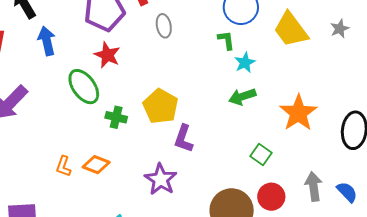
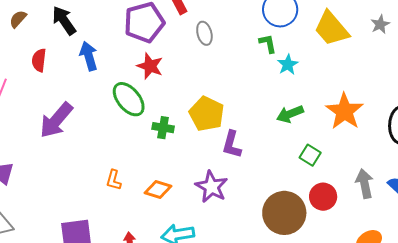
green arrow: (242, 97) -> (290, 114), moved
orange diamond: (96, 165) -> (158, 189), moved

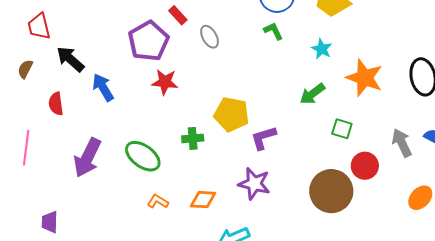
cyan star: (288, 65) -> (322, 49), moved
green ellipse: (129, 99) -> (143, 156), moved
purple L-shape: (232, 144) -> (263, 138), turned 72
orange L-shape: (114, 180) -> (158, 201), turned 120

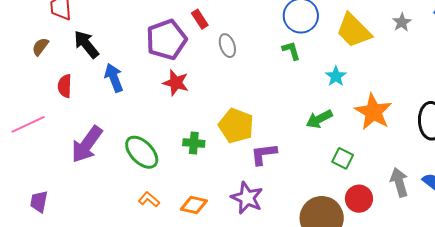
pink line: (26, 148) -> (28, 124), turned 48

